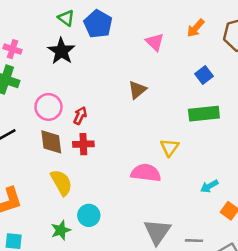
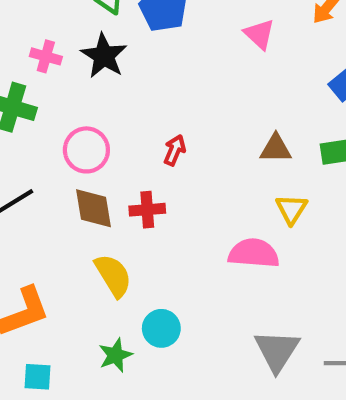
pink cross: (13, 49) -> (46, 56), moved
brown triangle: (137, 90) -> (276, 148), moved, turned 42
red arrow: (80, 116) -> (175, 150), moved

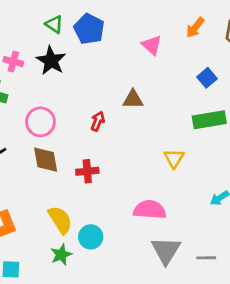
brown triangle: (276, 148) -> (133, 99), moved
red cross: (147, 210) -> (87, 171), moved
pink semicircle: (254, 253) -> (150, 210), moved
yellow semicircle: (113, 275) -> (60, 220), moved

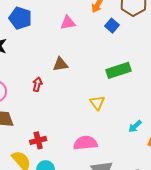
pink triangle: (152, 45) -> (68, 23), turned -42
blue square: (207, 78) -> (112, 26), moved
red cross: (87, 171) -> (38, 140), moved

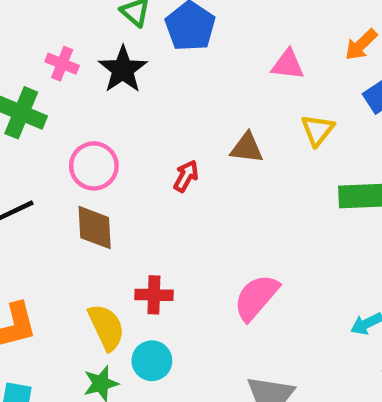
yellow triangle: (97, 103) -> (318, 130), moved
pink semicircle: (85, 143) -> (256, 297), moved, turned -60

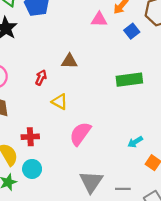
pink triangle: (288, 64) -> (99, 19), moved
yellow triangle: (318, 130) -> (60, 102), moved, turned -35

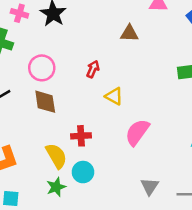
brown triangle: (69, 61) -> (129, 33), moved
gray triangle: (91, 182) -> (150, 186), size x0.7

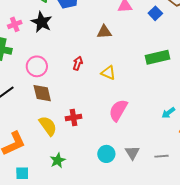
pink cross: (19, 13) -> (15, 24), turned -32
yellow triangle: (114, 96) -> (108, 73), moved
yellow semicircle: (56, 156) -> (48, 126), moved
cyan circle: (83, 172) -> (106, 154), moved

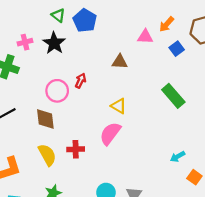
green rectangle: (158, 57) -> (173, 96), turned 55
red arrow: (78, 63) -> (81, 81), moved
pink circle: (37, 66) -> (57, 91), moved
pink semicircle: (118, 110) -> (110, 133), moved

